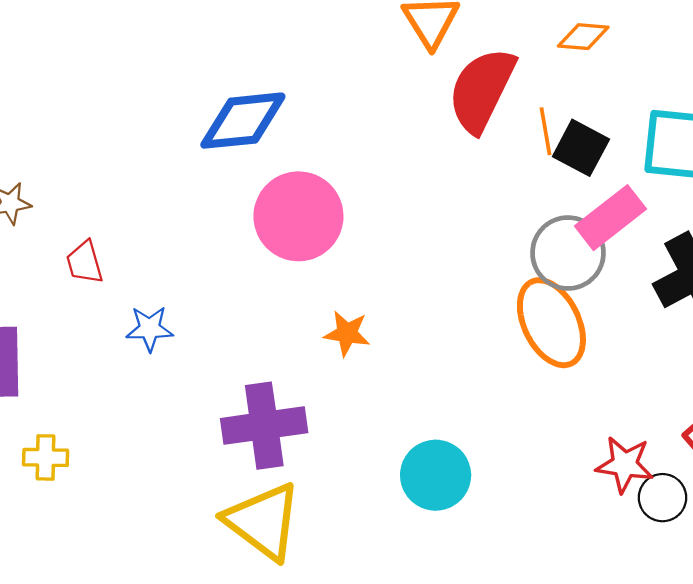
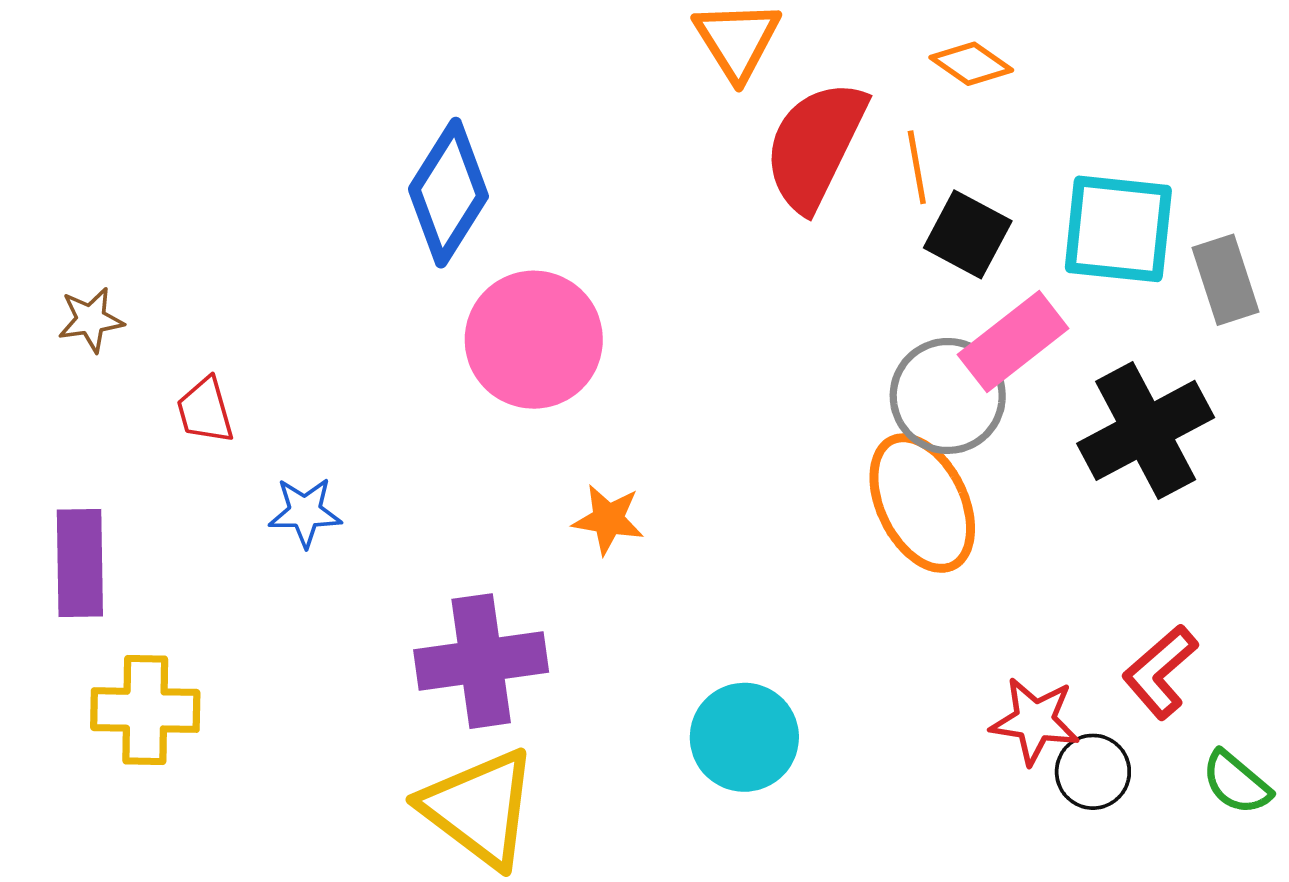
orange diamond: (583, 37) -> (971, 64), turned 30
blue diamond: (243, 121) -> (448, 193), turned -52
orange line: (545, 131) -> (917, 167), moved
yellow cross: (46, 457) -> (145, 710), size x1.5

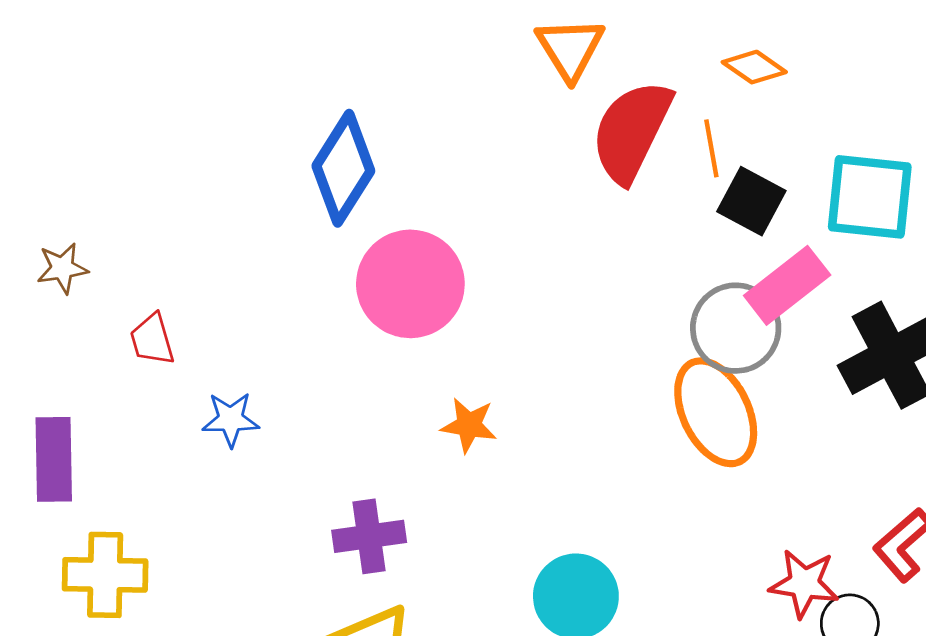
purple cross: (481, 661) -> (369, 536), size x0.7

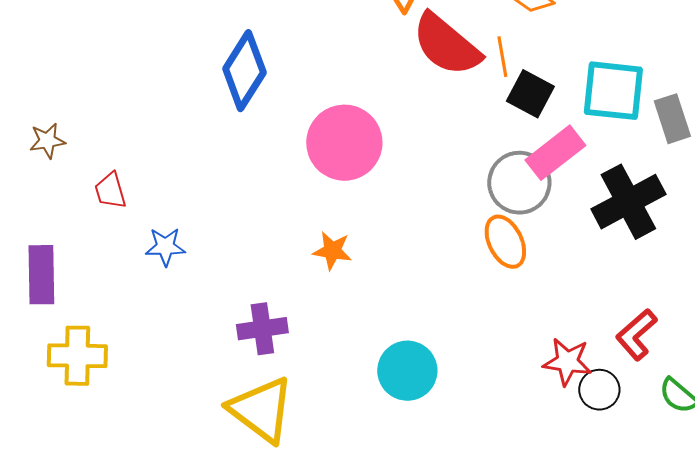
red semicircle: (632, 131) -> (446, 45), turned -76
pink circle: (410, 284) -> (344, 143), moved
orange ellipse: (716, 412) -> (505, 242), size x0.7

